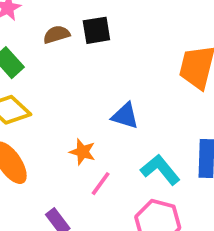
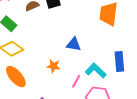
pink line: (101, 184) -> (76, 81), moved

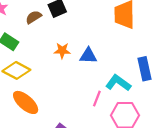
orange star: (53, 66) -> (62, 51), moved

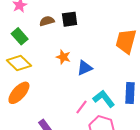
blue triangle: (88, 56) -> (85, 68), turned -42
orange ellipse: (26, 102) -> (19, 93), turned 75

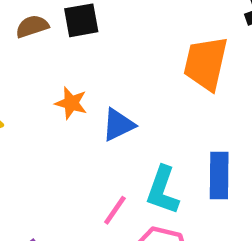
cyan L-shape: (104, 99) -> (163, 190), turned -120

